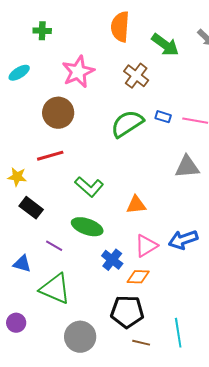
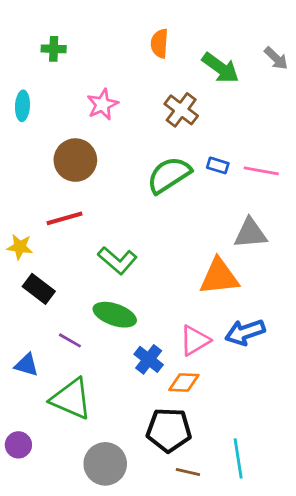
orange semicircle: (120, 27) -> (159, 43), size x0.7
pink star: (78, 72) -> (102, 104), size x0.7
cyan ellipse: (19, 73) -> (22, 106), turned -55
orange triangle: (136, 205) -> (219, 277), moved, size x1.5

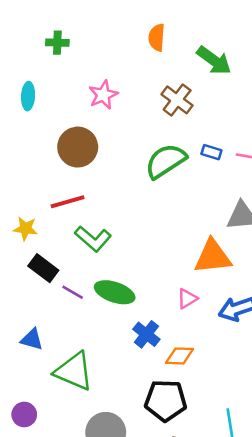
green L-shape: (117, 260) -> (93, 239), moved
purple line: (70, 340) -> (73, 292), moved
pink triangle: (195, 340) -> (187, 299), moved, size x0.7

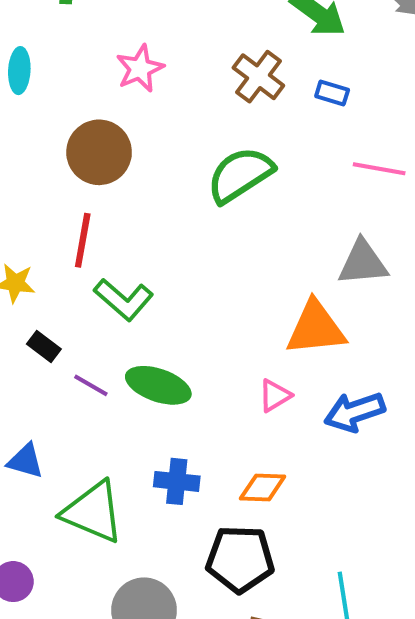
blue rectangle: (211, 152) -> (332, 93), moved
red line: (68, 202) -> (83, 240), turned -64
black rectangle: (43, 268) -> (44, 346), size x0.7
blue cross: (146, 334) -> (177, 481), moved, turned -32

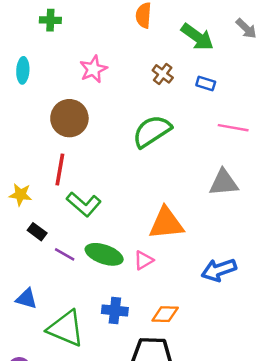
brown cross: (258, 77) -> (163, 74), size x0.7
orange triangle: (316, 328) -> (166, 223), moved
pink triangle: (275, 396) -> (144, 260), moved

